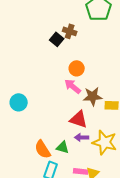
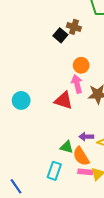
pink arrow: (73, 86) -> (77, 84), turned 36
red triangle: (79, 119) -> (64, 100), moved
orange semicircle: (43, 149) -> (81, 156), moved

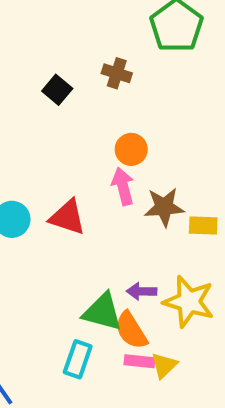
black square: (60, 35) -> (57, 90), moved
red triangle: (64, 100) -> (67, 217), moved
green triangle: (67, 147) -> (102, 312), size x1.5

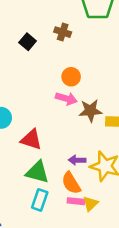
pink arrow: (123, 186) -> (66, 99), turned 120
red triangle: (67, 217) -> (31, 140), moved
green triangle: (102, 312) -> (37, 172), moved

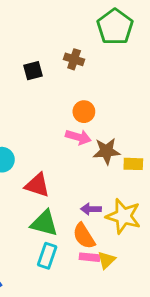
black square: (28, 42) -> (33, 71), turned 35

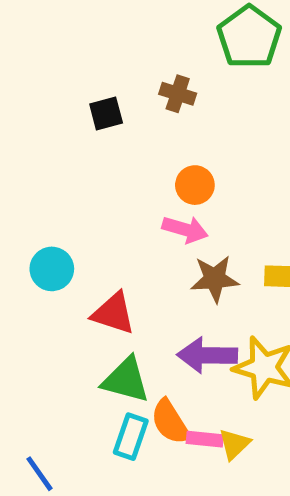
brown star: (107, 151) -> (215, 279), moved
purple arrow: (91, 209) -> (207, 355), size x1.6
orange semicircle: (84, 236) -> (170, 422), moved

